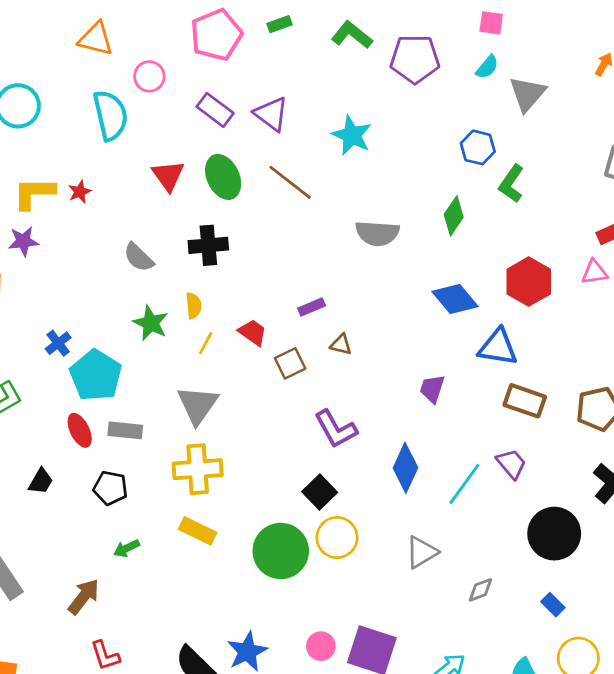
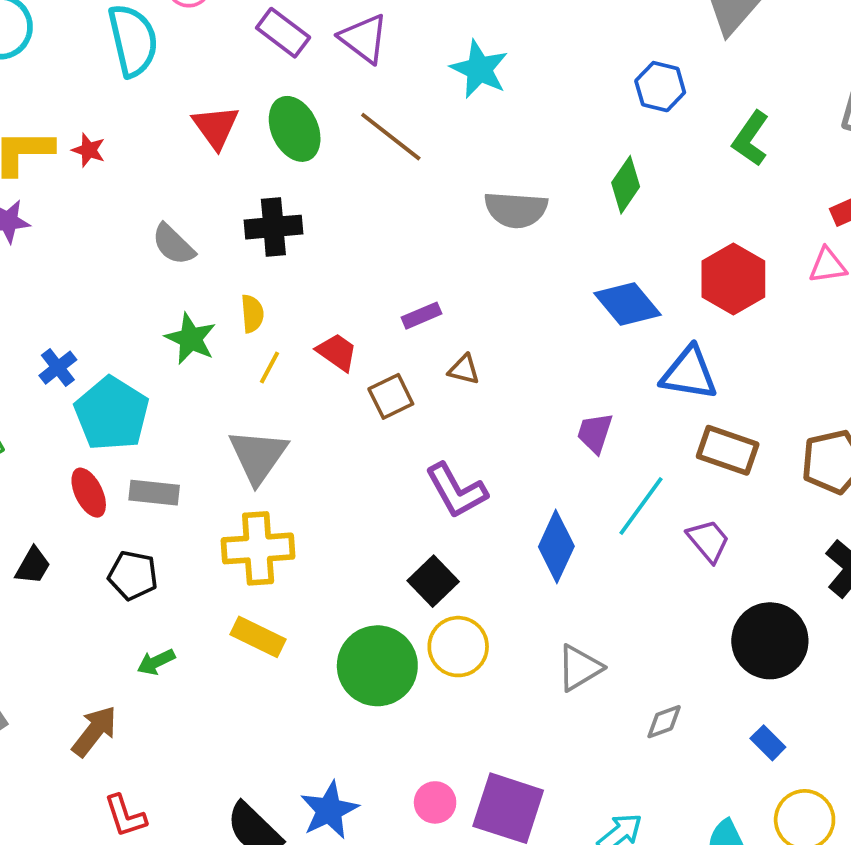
green L-shape: (511, 184) -> (751, 139), moved
red star: (80, 192) -> (89, 150), turned -30
cyan line: (464, 484) -> (641, 506), moved

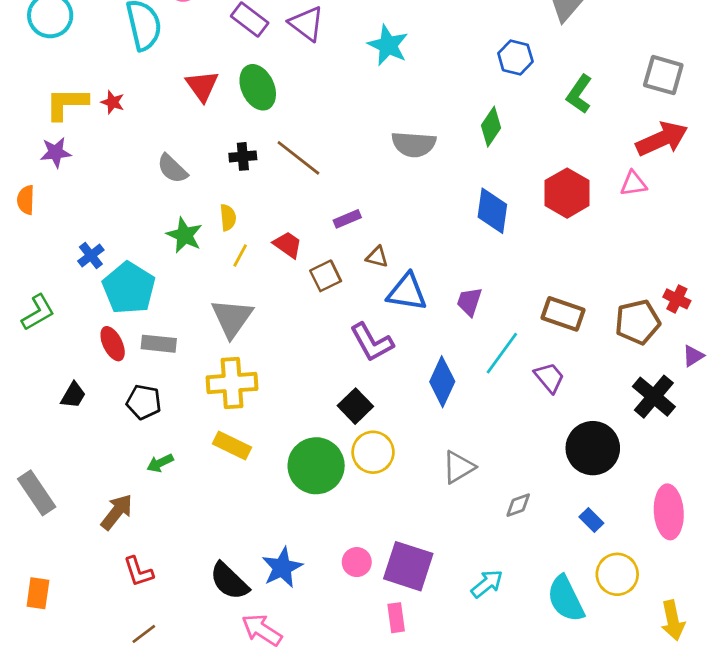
brown line: (391, 137) -> (298, 158), moved
black cross: (273, 227) -> (243, 156), size x0.7
blue diamond: (628, 304) -> (492, 211), turned 48
blue triangle: (689, 373) -> (407, 292), moved

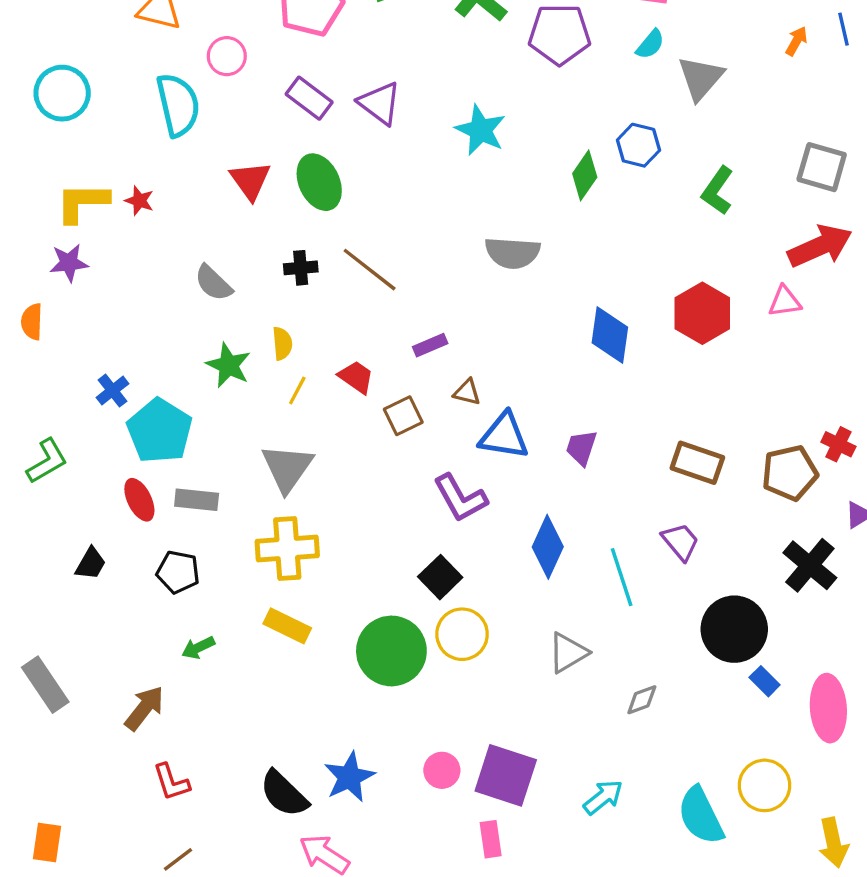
green diamond: (491, 127) -> (585, 175), moved
cyan line: (502, 353) -> (622, 577), moved, turned -54
blue rectangle: (591, 520) -> (765, 681), moved
orange rectangle: (38, 593) -> (47, 843), moved

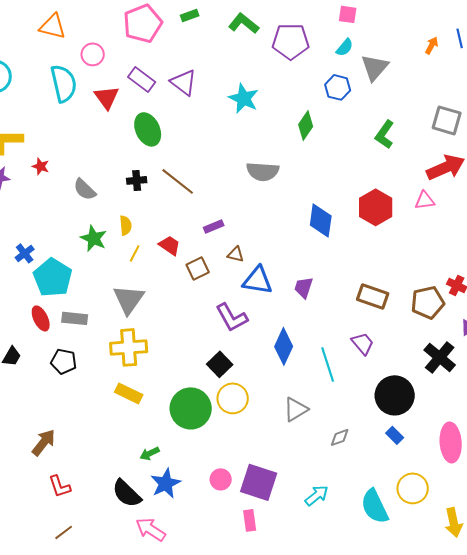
blue hexagon: (638, 145) -> (338, 87), moved
red triangle: (250, 180) -> (107, 97), moved
red star: (139, 201) -> (41, 166), moved
green arrow: (198, 648) -> (150, 453), moved
blue rectangle: (765, 681) -> (395, 435), moved

